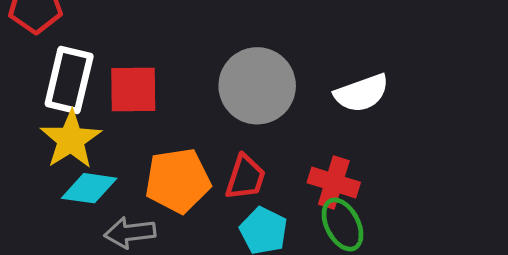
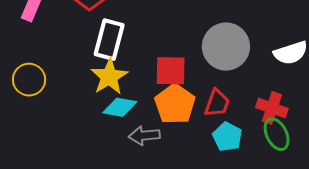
red square: (133, 89) -> (171, 71), moved
orange pentagon: (178, 181) -> (175, 104), turned -30

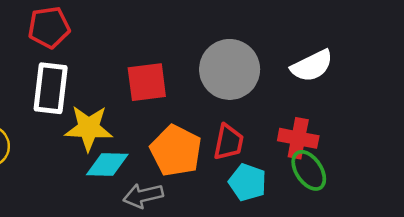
white rectangle: (109, 40) -> (51, 88), moved
red square: (171, 71) -> (147, 82), moved
yellow star: (109, 77) -> (89, 128), turned -30

